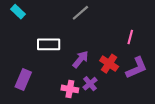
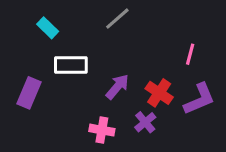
cyan rectangle: (18, 12) -> (48, 28), moved
purple rectangle: (23, 79) -> (29, 93), moved
purple cross: (90, 84) -> (145, 122), moved

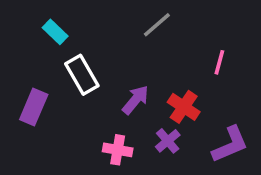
gray line: (117, 19) -> (157, 25), moved
white rectangle: (71, 65) -> (82, 75), turned 60
purple L-shape: (199, 99) -> (230, 144), moved

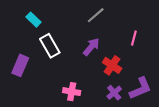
purple arrow: (136, 100) -> (91, 47), moved
purple cross: (168, 141) -> (114, 93), moved

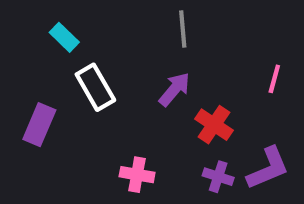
gray line: (96, 15) -> (183, 29), turned -54
pink line: (134, 38) -> (274, 79), moved
purple cross: (114, 93) -> (218, 177), turned -32

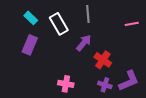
pink line: (274, 79) -> (132, 24), moved, turned 64
white rectangle: (95, 87) -> (59, 24), moved
purple rectangle: (39, 125) -> (30, 45), moved

